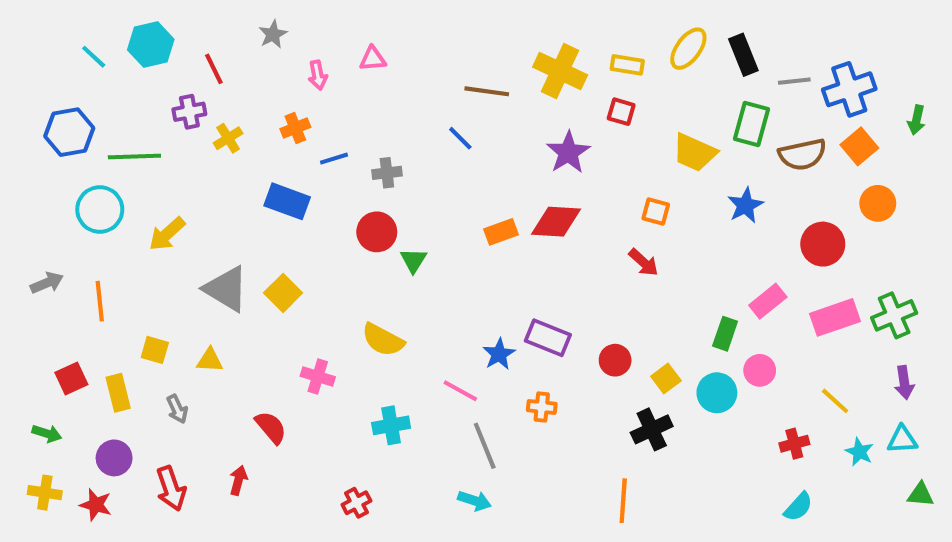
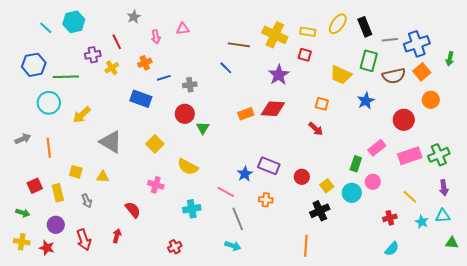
red line: (214, 69) -> (117, 42), moved
yellow square: (283, 293) -> (155, 144), moved

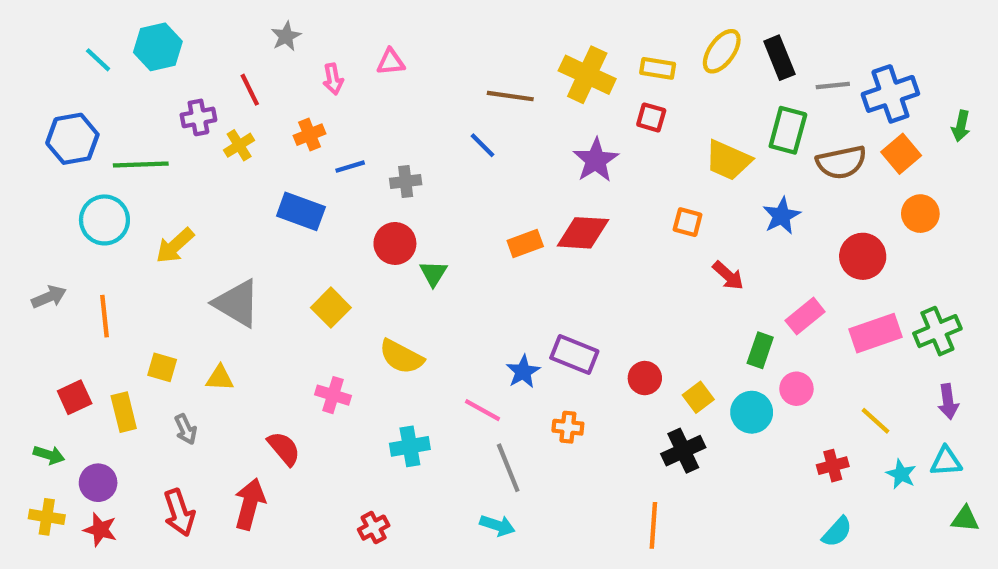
red arrow: (316, 129) -> (728, 276), moved
purple circle: (56, 225) -> (98, 483), moved
red arrow: (117, 236) -> (250, 504), size x1.6

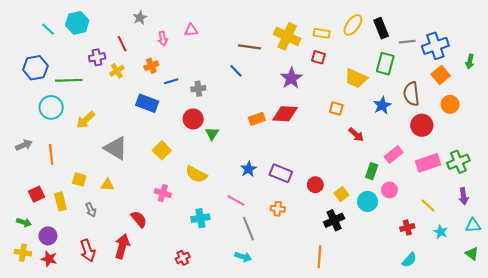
brown semicircle: (841, 162) -> (411, 94), moved, turned 95
blue star: (523, 372) -> (248, 169), moved
cyan triangle: (946, 461) -> (473, 225), moved
green triangle: (965, 519) -> (472, 254), turned 32

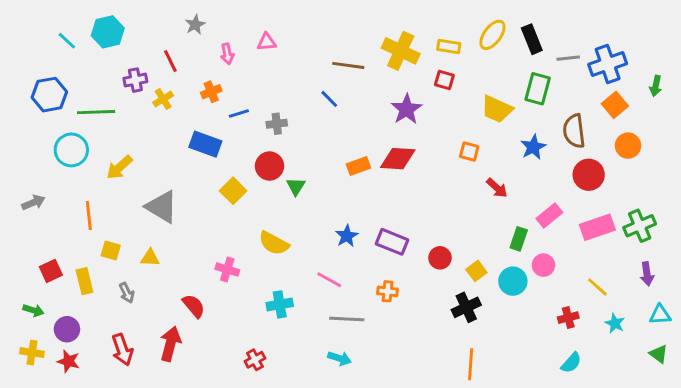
yellow square: (162, 150) -> (233, 191), moved
orange line: (51, 154) -> (89, 216), moved
gray line: (248, 229) -> (347, 319), turned -65
orange line: (319, 257) -> (471, 364), moved

